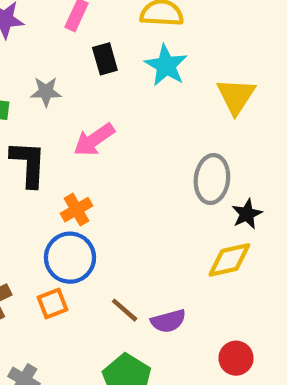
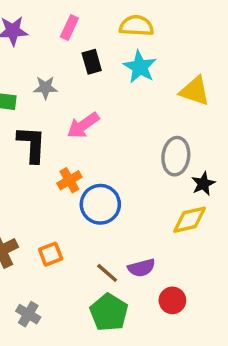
yellow triangle: (236, 96) -> (195, 91), turned -44
blue circle: (70, 258) -> (100, 204), moved
brown line: (125, 310) -> (107, 273), moved
red circle: (236, 358) -> (172, 300), moved

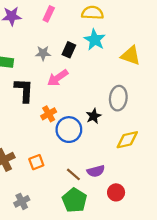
black rectangle: (92, 62) -> (69, 50), moved, turned 40
gray star: (45, 88) -> (43, 53), moved
black star: (203, 184) -> (94, 116), moved
gray cross: (28, 314) -> (22, 201), turned 32

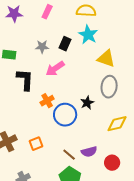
yellow triangle: (131, 55) -> (106, 59), moved
red circle: (116, 192) -> (112, 163), moved

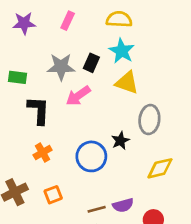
gray star: (42, 47) -> (61, 67), size x1.5
yellow triangle: (106, 59) -> (127, 83), moved
orange cross: (47, 101) -> (43, 153), moved
brown line: (69, 155) -> (97, 209), turned -56

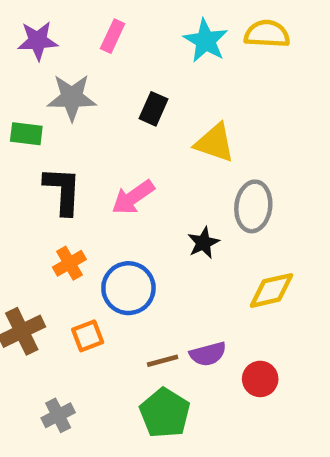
yellow semicircle: (119, 19) -> (267, 34), moved
cyan star: (122, 51) -> (206, 41), moved
gray star: (61, 67) -> (72, 97), moved
pink arrow: (78, 96) -> (133, 197), moved
blue circle: (91, 156) -> (128, 288), moved

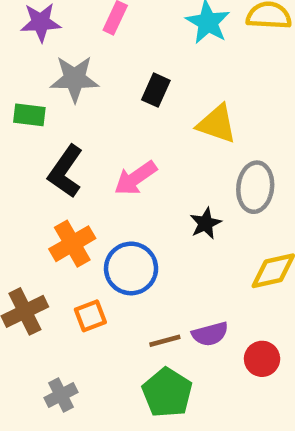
black L-shape: (63, 191) -> (66, 171), turned -148
orange cross: (69, 263) -> (72, 244), size x1.4

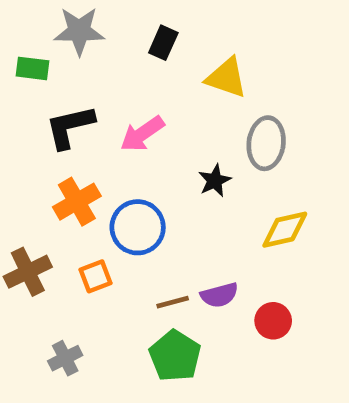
black L-shape: (66, 171) -> (70, 127), turned 42

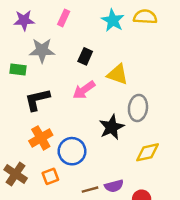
pink arrow: (142, 134) -> (84, 90), moved
black star: (215, 181) -> (112, 127), size x1.5
brown cross: (28, 272) -> (16, 174), turned -30

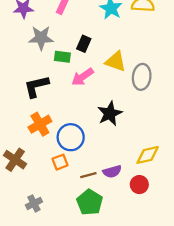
green rectangle: (18, 70) -> (62, 57), moved
gray ellipse: (138, 108) -> (142, 77), moved
yellow diamond: (148, 152) -> (148, 155), moved
orange square: (50, 176) -> (60, 162), moved

